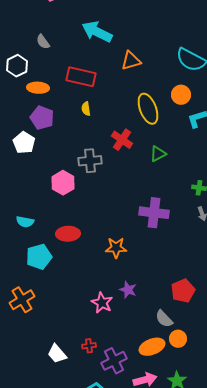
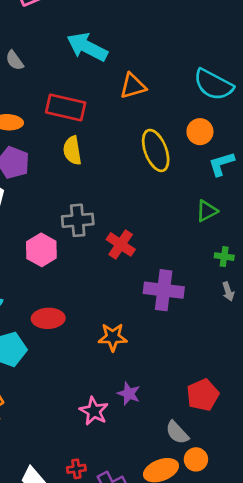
yellow semicircle: (86, 109) -> (72, 150), size x1.5
red cross: (122, 140) -> (121, 244), moved
green triangle: (158, 154) -> (207, 211), moved

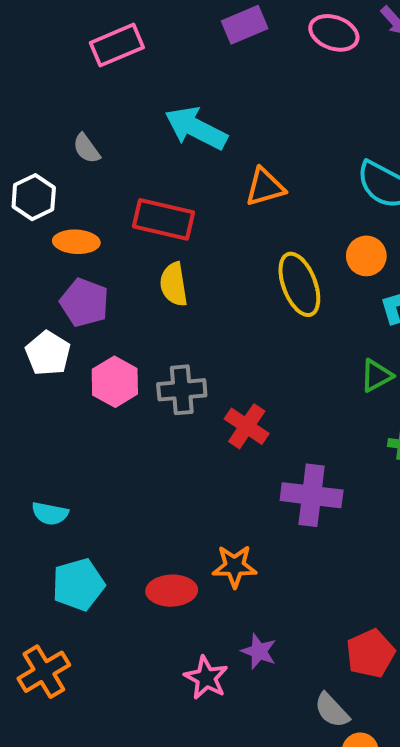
pink hexagon: (41, 250) -> (115, 382), moved
red ellipse: (48, 318) -> (172, 591), moved

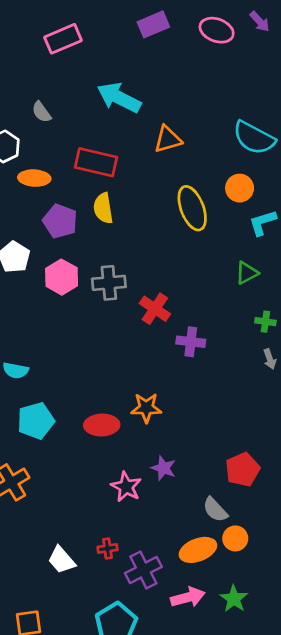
purple pentagon: (84, 303) -> (60, 221), moved
purple cross: (312, 495) -> (191, 342), moved, size x0.7

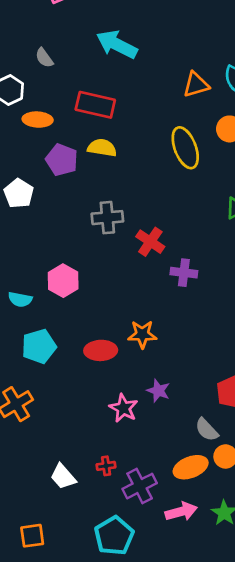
orange triangle: (168, 139) -> (196, 85), moved
yellow semicircle: (103, 208) -> (102, 148), turned 108
pink hexagon: (62, 277) -> (63, 281), moved

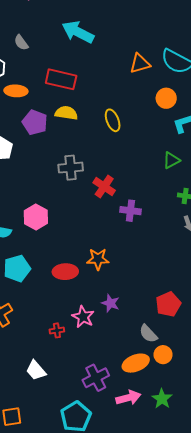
yellow ellipse: (185, 148) -> (113, 120), moved, size x0.7
red cross: (106, 466) -> (57, 330), moved

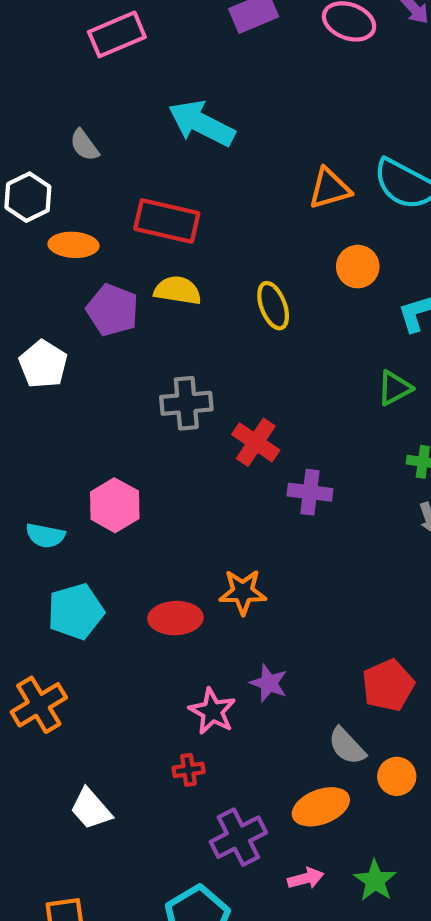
orange circle: (166, 98) -> (358, 267), moved
red cross: (57, 330) -> (188, 770), moved
orange circle: (163, 355) -> (397, 776), moved
white trapezoid: (36, 370) -> (91, 809), moved
pink arrow: (128, 398) -> (306, 878), size x0.7

